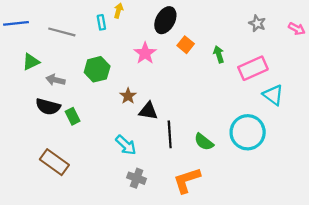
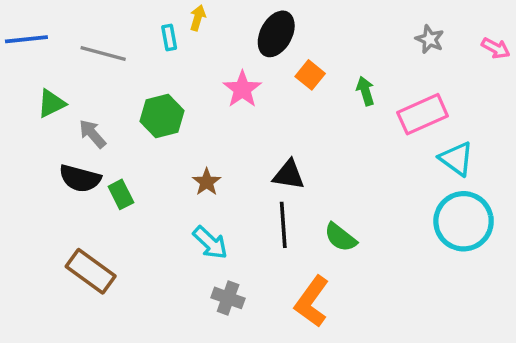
gray arrow: (55, 80) -> (92, 134), turned 36
brown star: (128, 96) -> (207, 182), moved
black triangle: (148, 111) -> (289, 175), moved
cyan circle: (248, 132) -> (464, 221), moved
orange L-shape: (187, 180) -> (312, 302), turned -36

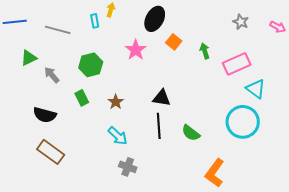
black semicircle: (80, 178) -> (45, 115), moved
green rectangle: (121, 194) -> (82, 98), moved
cyan circle: (464, 221) -> (243, 122), moved
orange L-shape: (312, 302) -> (215, 173), moved

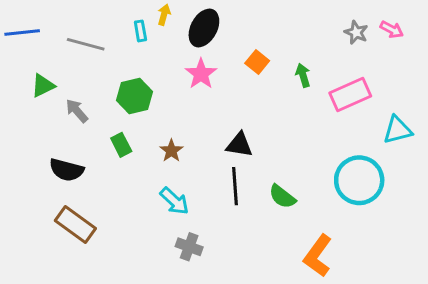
black ellipse: (155, 19) -> (204, 28), moved
pink arrow: (278, 27) -> (392, 29), moved
cyan triangle: (256, 89) -> (398, 130), moved, turned -50

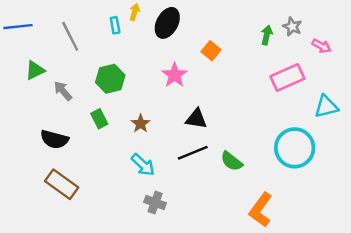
pink arrow: (392, 29) -> (321, 46), moved
gray line: (86, 44) -> (70, 36), turned 48
pink star: (201, 74) -> (175, 75), moved
green arrow: (303, 75) -> (267, 35), moved, turned 30
black line: (235, 186) -> (193, 153), turned 72

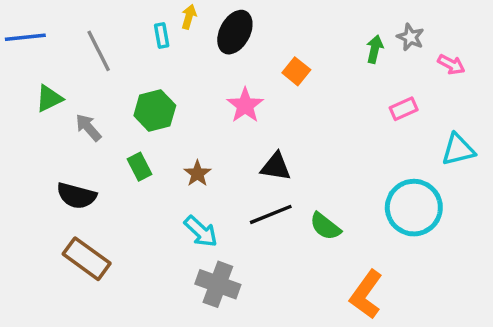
pink rectangle: (287, 78) -> (404, 109), size x0.6
gray cross: (155, 203) -> (218, 284), size x1.4

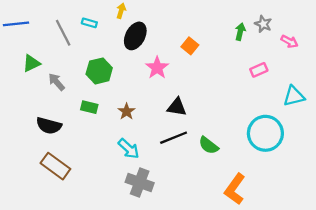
black ellipse: (235, 32) -> (135, 36), moved
cyan rectangle: (162, 35) -> (89, 23), moved, turned -64
green rectangle: (139, 167) -> (89, 107), turned -49

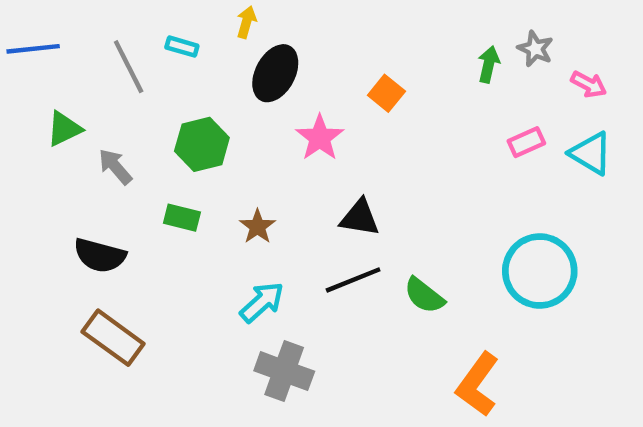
cyan triangle: (294, 96) -> (591, 153), moved, turned 45
cyan arrow: (129, 149) -> (262, 302), turned -85

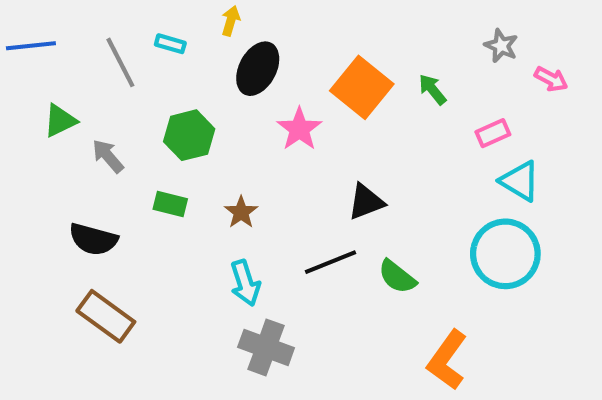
green arrow: (489, 64) -> (433, 89), moved, turned -52
orange square: (386, 93) -> (362, 87), size x1.8
cyan triangle: (591, 153) -> (520, 181), moved
black triangle: (360, 218) -> (366, 202), moved, turned -30
cyan arrow: (262, 302) -> (245, 283), turned 114

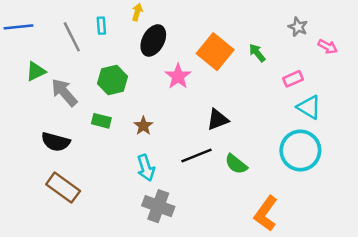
cyan rectangle: (170, 44) -> (101, 26), turned 70
gray arrow: (108, 156) -> (64, 92), size x1.4

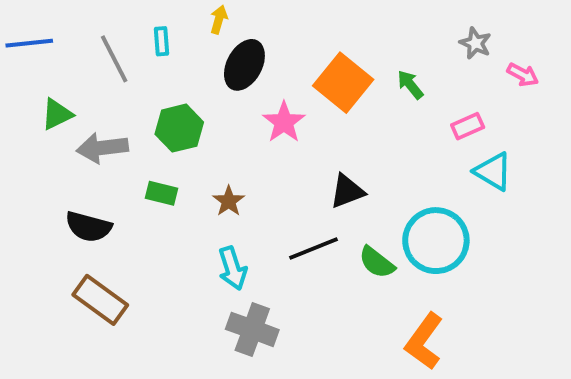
gray arrow: (64, 92) -> (102, 148), turned -56
cyan circle: (300, 150) -> (436, 241), moved

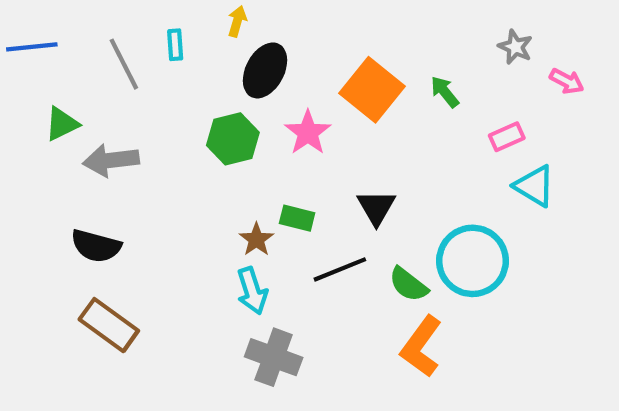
green hexagon: (179, 128) -> (233, 139), moved
black triangle: (347, 191) -> (376, 207), turned -39
green rectangle: (162, 193) -> (297, 218), moved
brown star: (229, 201) -> (256, 239), moved
orange L-shape: (424, 341) -> (421, 346), moved

